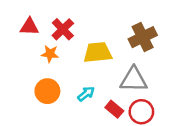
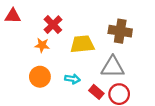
red triangle: (29, 27) -> (13, 16), moved
brown cross: (143, 37) -> (120, 31), turned 35
cyan arrow: (86, 94) -> (72, 79), turned 48

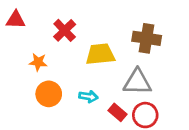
orange star: (42, 45) -> (38, 62), moved

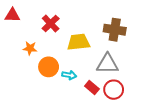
orange circle: (49, 94) -> (49, 67), moved

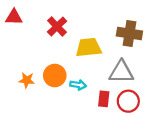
orange star: (30, 48) -> (27, 80), moved
red rectangle: (92, 88) -> (104, 99), turned 56

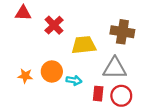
red triangle: (14, 17) -> (23, 13), moved

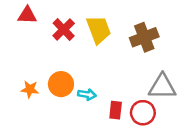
brown cross: (122, 32) -> (144, 37), turned -30
yellow trapezoid: (84, 45) -> (99, 30), moved, turned 75
gray triangle: (115, 68) -> (162, 87), moved

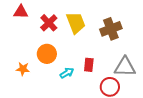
orange circle: (61, 84) -> (47, 54), moved
cyan arrow: (87, 95) -> (67, 73), turned -40
red rectangle: (116, 110) -> (89, 65), moved

